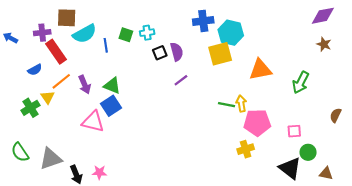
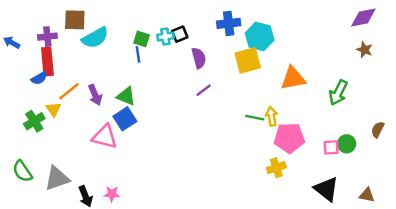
blue line: (106, 45) -> (138, 54), moved
red rectangle: (56, 52) -> (47, 62), moved, turned 30
black square: (160, 53) -> (180, 34), moved
green circle: (308, 152) -> (347, 144), moved

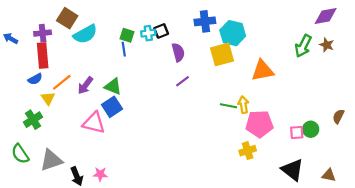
brown square: (75, 20) -> (67, 18), turned 30
blue semicircle: (39, 78) -> (35, 79), moved
green arrow: (338, 93) -> (303, 46), moved
purple arrow: (95, 95) -> (85, 85), turned 60
green cross: (34, 121) -> (33, 120), moved

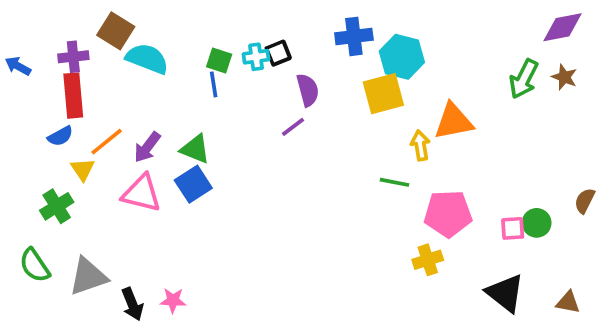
cyan semicircle: (85, 34) -> (147, 59), turned -130
purple line: (182, 81) -> (293, 127), moved
yellow arrow: (243, 105) -> (420, 145), moved
pink triangle: (94, 123) -> (142, 193), moved

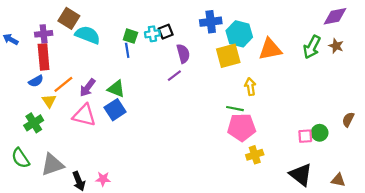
orange triangle: (454, 121) -> (270, 49), moved
pink pentagon: (448, 214) -> (242, 127), moved

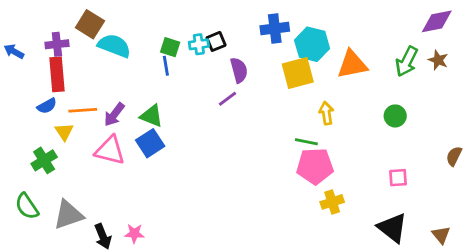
orange line: (63, 84) -> (83, 110), turned 35
green circle: (320, 133) -> (395, 116), moved
brown triangle: (338, 180) -> (441, 235), turned 40

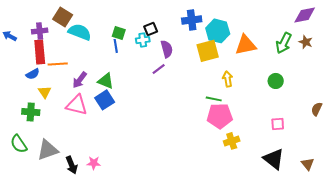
cyan cross: (199, 44) -> (143, 40), moved
orange line: (83, 110) -> (58, 64), moved
green cross: (44, 160) -> (31, 112), turned 36

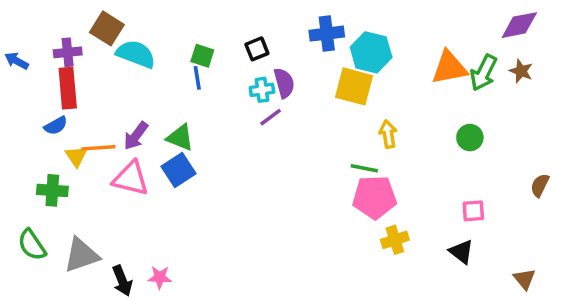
cyan cross: (143, 40) -> (262, 90), moved
orange triangle: (246, 45) -> (449, 68), moved
yellow square: (208, 51) -> (354, 86), turned 30
orange line: (58, 64) -> (98, 148), moved
black triangle: (274, 159) -> (461, 252), moved, size x0.7

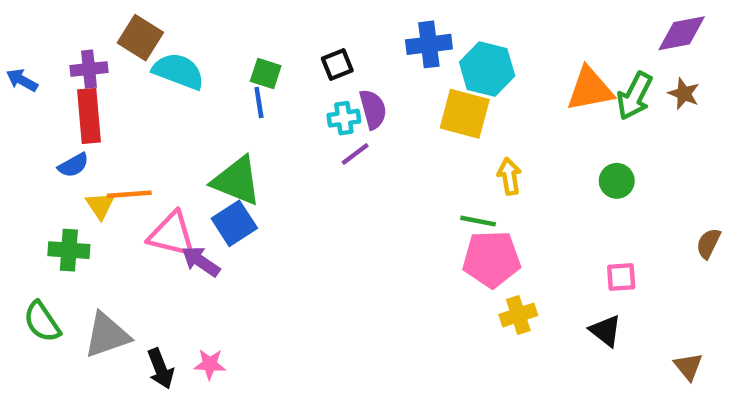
purple arrow: (136, 136) -> (201, 261), moved, turned 88
green triangle: (180, 138) -> (237, 181), size x1.4

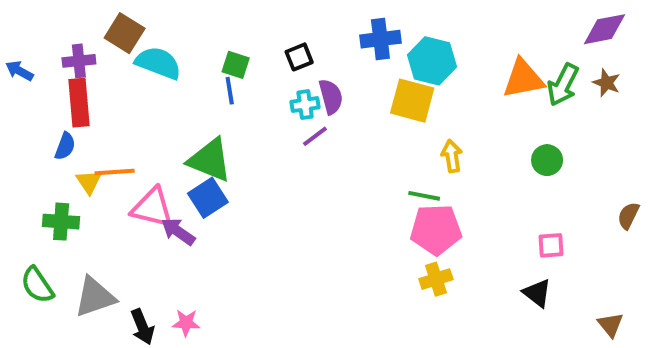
blue semicircle: (73, 165) -> (65, 146), turned -40
yellow cross: (518, 315) -> (436, 279), moved

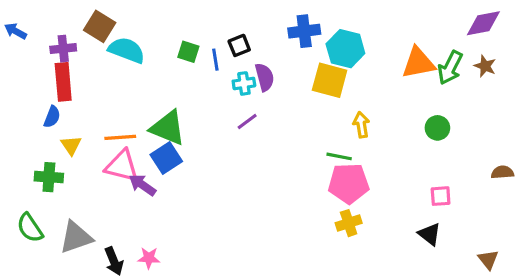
blue arrow: (19, 71) -> (16, 31), moved
blue line: (230, 91) -> (215, 60), moved
purple line: (315, 136) -> (247, 122), moved
orange line: (115, 172) -> (120, 137), moved
brown semicircle: (628, 216) -> (502, 172), turned 60

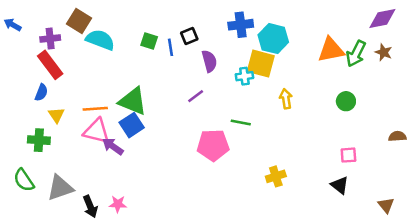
red rectangle: (63, 82) -> (50, 65), turned -32
cyan cross: (244, 83) -> (244, 76), moved
green line: (339, 156) -> (241, 123), moved
pink pentagon: (349, 183) -> (213, 145), moved

